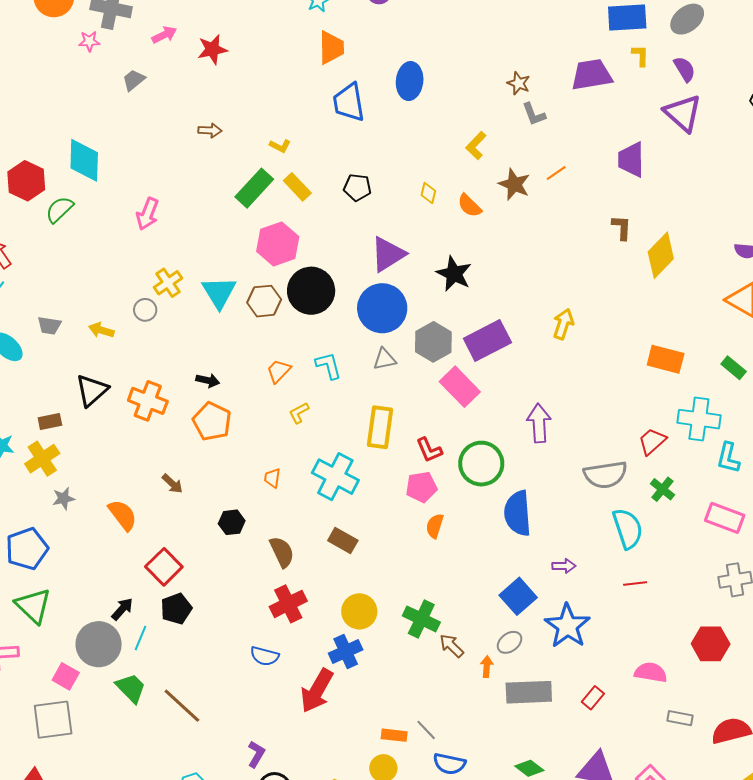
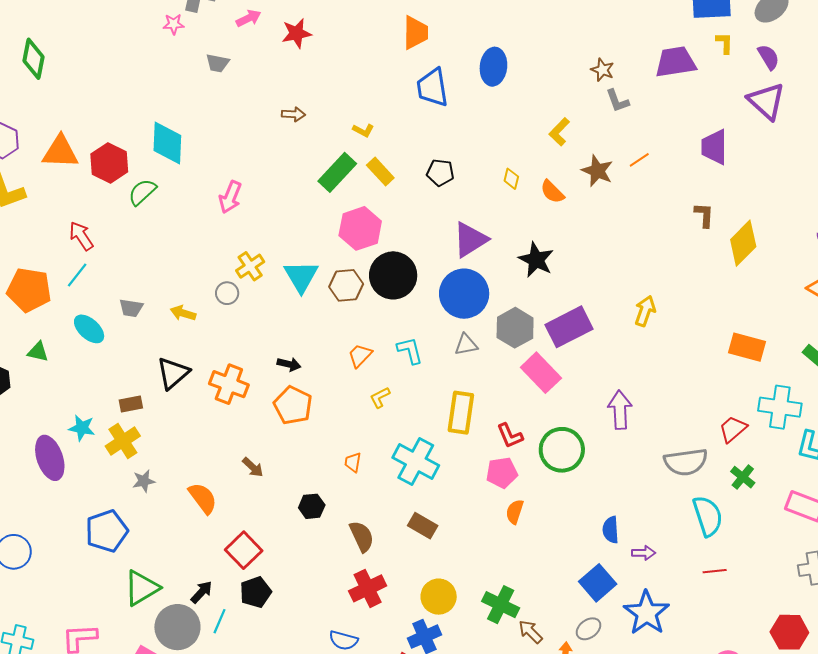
gray trapezoid: (134, 80) -> (217, 63), turned -130
blue semicircle: (518, 513) -> (611, 530), moved, size x0.6
green triangle: (33, 606) -> (142, 588), moved, turned 45

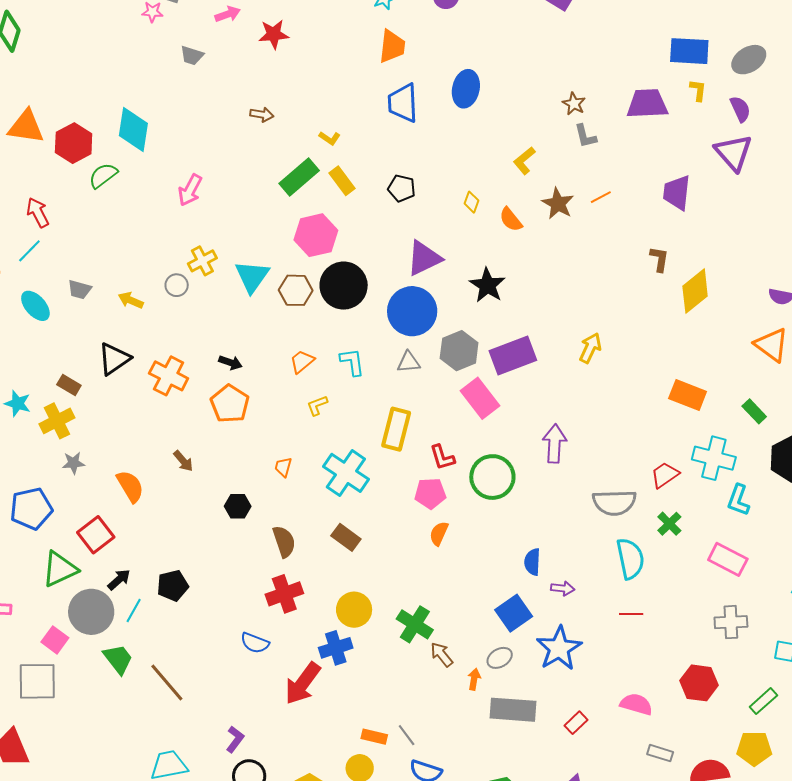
brown rectangle: (131, 404) -> (69, 385), turned 35
red square: (244, 550) -> (96, 535), moved

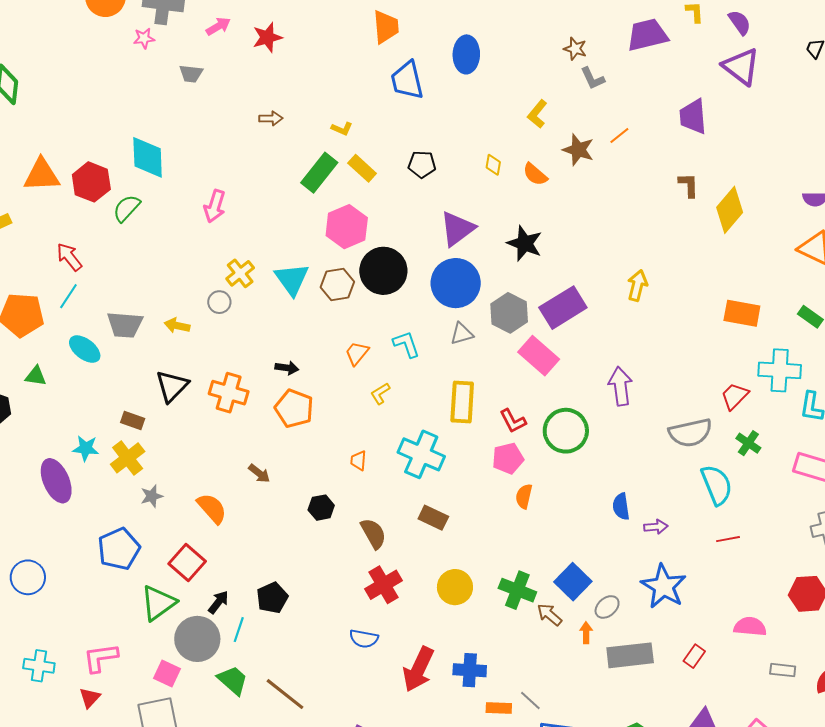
gray trapezoid: (79, 290) -> (125, 325), size x1.5
blue square: (514, 613) -> (573, 582), moved
blue cross: (336, 648) -> (470, 670), moved, turned 32

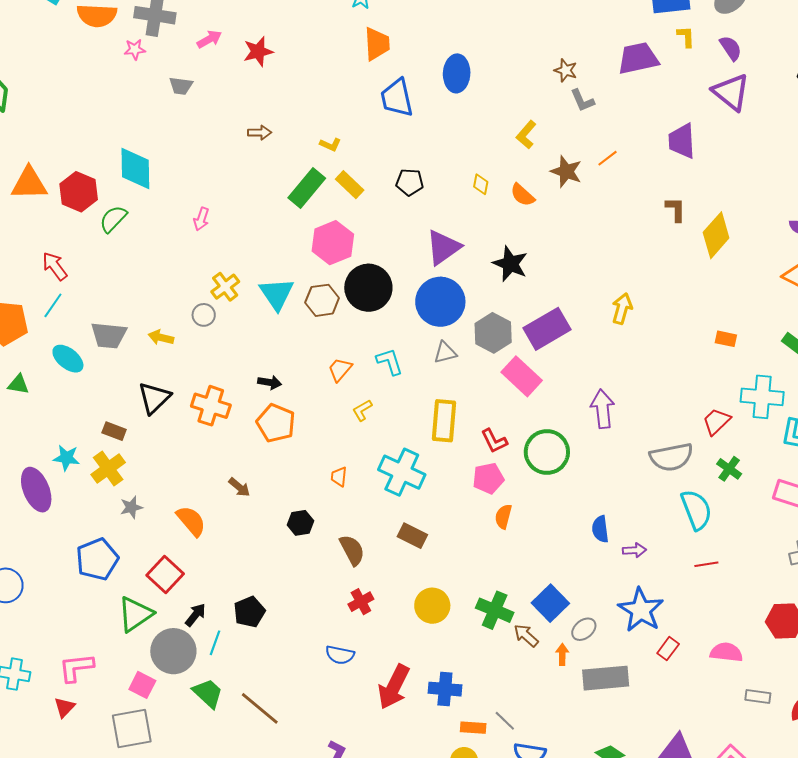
pink arrow: (215, 206) -> (201, 219), size x0.7
orange rectangle: (742, 313) -> (726, 339), size x0.6
red cross: (384, 585) -> (361, 602), size x0.7
red rectangle: (694, 656) -> (668, 649), moved

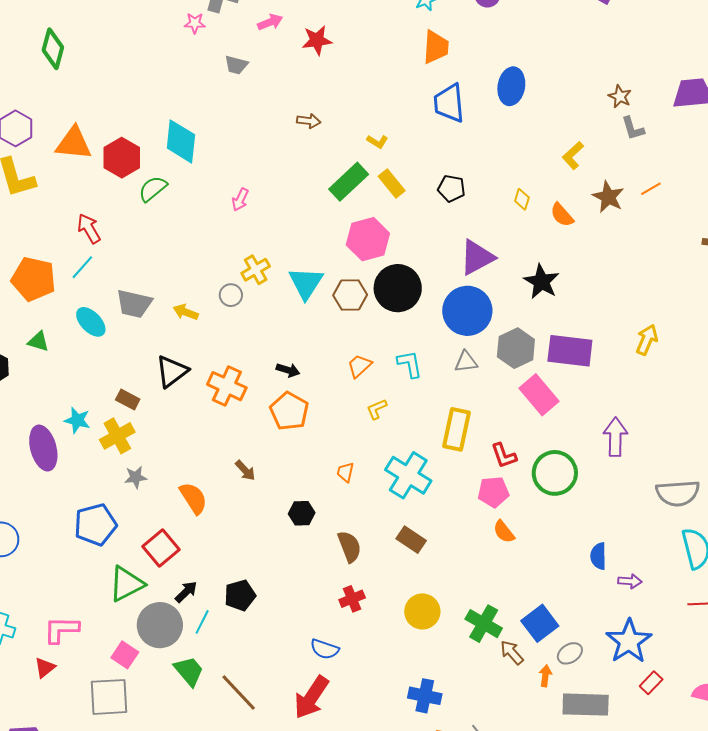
purple rectangle: (547, 329) -> (570, 351), turned 30
orange semicircle: (503, 517) -> (504, 532), turned -60
red arrow: (394, 687) -> (311, 697), moved

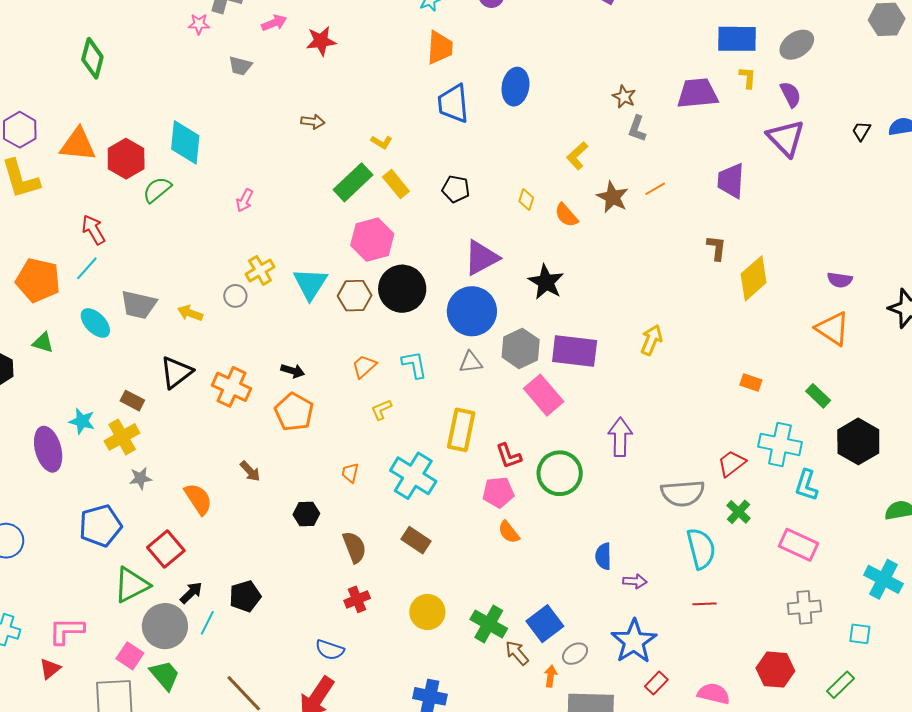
green diamond: (53, 49) -> (92, 58), moved
gray L-shape: (633, 128) -> (637, 129), turned 36
green trapezoid: (189, 671) -> (165, 675), moved

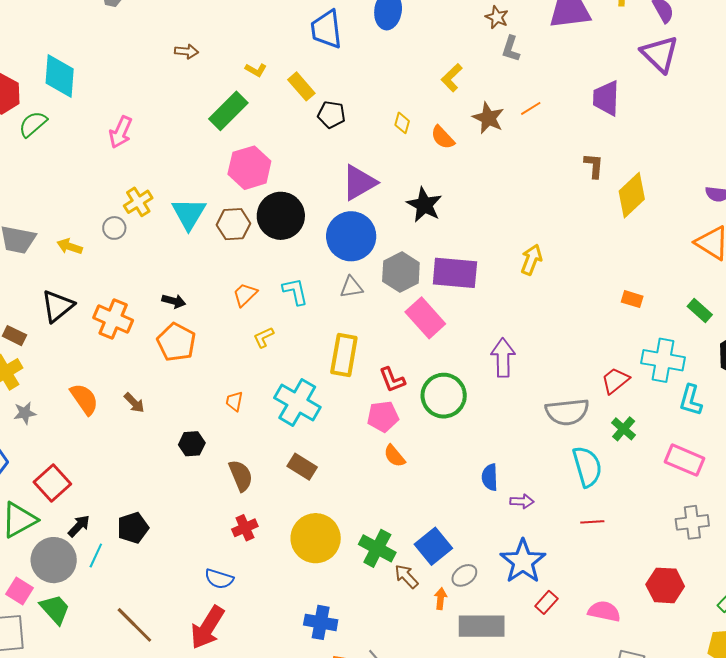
yellow rectangle: (396, 184) -> (301, 86), moved
pink arrow: (245, 200) -> (121, 132), size x1.4
orange semicircle: (198, 499) -> (84, 399), moved
yellow circle: (427, 612) -> (316, 538), size x1.4

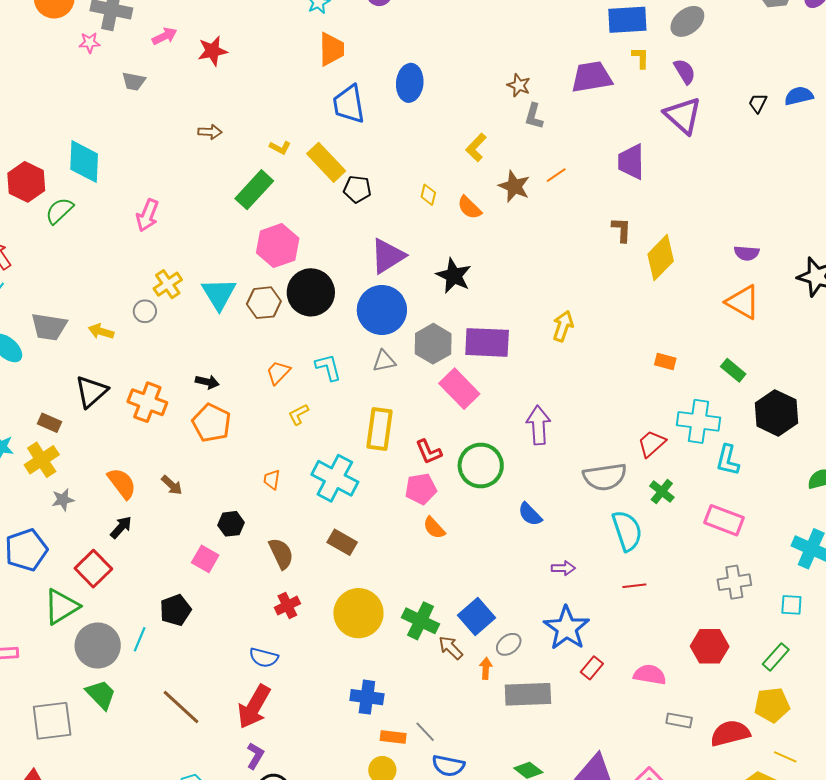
yellow rectangle: (301, 86) -> (326, 162), size x1.4
blue semicircle: (490, 477) -> (530, 514), moved, turned -40
black arrow: (79, 526) -> (121, 527), moved
pink square: (20, 591) -> (205, 559), moved

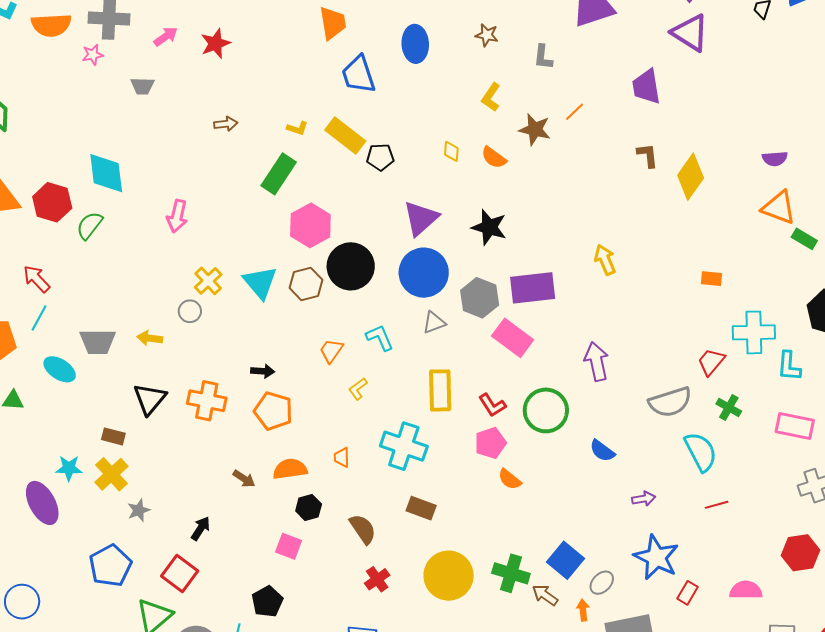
brown star: (519, 85) -> (487, 35), moved
yellow arrow: (563, 326) -> (605, 260), turned -32
green rectangle: (733, 370) -> (804, 239), moved
orange semicircle: (122, 483) -> (290, 469), moved, turned -52

